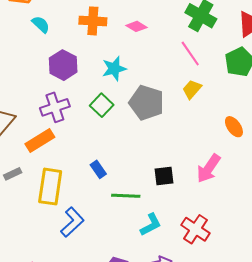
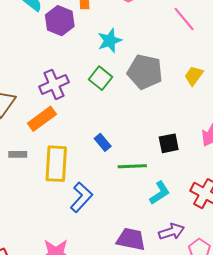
purple hexagon: (63, 65) -> (60, 21), moved
yellow trapezoid: (192, 89) -> (194, 76), moved
gray rectangle: (13, 174) -> (18, 154), turned 30

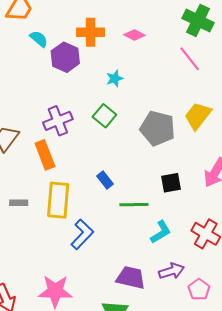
cyan star: (110, 41) -> (115, 79), size x0.7
gray pentagon: (145, 72) -> (158, 128), moved
yellow trapezoid: (194, 76) -> (198, 116), size x1.4
orange rectangle: (42, 119) -> (45, 155), turned -76
gray rectangle: (18, 154) -> (19, 203), moved

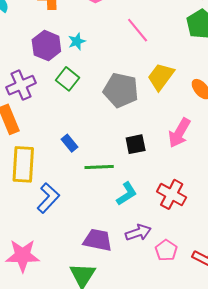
purple hexagon: (65, 57) -> (46, 46), moved
pink line: (190, 59) -> (138, 30), moved

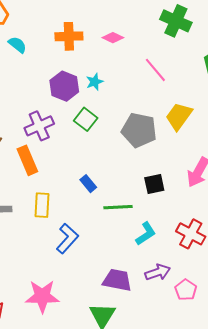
yellow rectangle: (23, 164) -> (42, 205), size x0.7

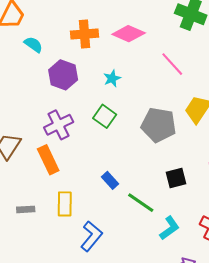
pink diamond: (113, 38) -> (129, 34), size x1.5
purple hexagon: (64, 86) -> (63, 75), moved
green line: (118, 207) -> (141, 203), turned 40

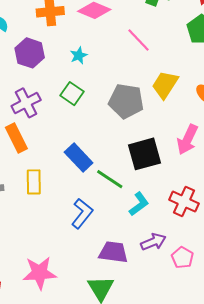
black square: (176, 178) -> (145, 154), size x1.6
blue rectangle: (110, 180) -> (79, 157), size x1.6
blue L-shape: (91, 236) -> (82, 213), moved

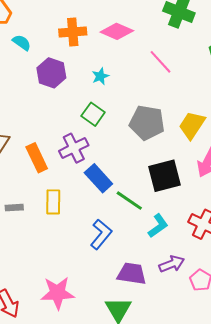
yellow trapezoid: (165, 85) -> (192, 125), moved
purple cross: (26, 103) -> (74, 148), moved

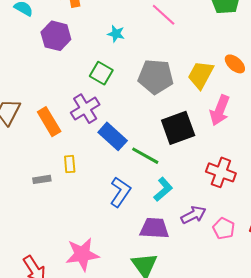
cyan star: (100, 76) -> (116, 34), moved, turned -30
yellow rectangle: (53, 202) -> (70, 164), size x0.7
gray rectangle: (14, 208) -> (42, 179), moved
cyan L-shape: (158, 226) -> (163, 189), moved

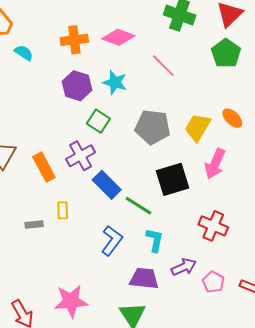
cyan star: (116, 34) -> (115, 82), size x1.4
purple hexagon: (56, 36) -> (77, 86), moved
cyan L-shape: (163, 189) -> (155, 240), turned -40

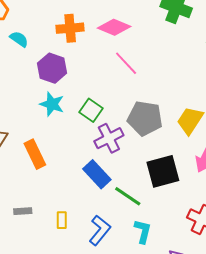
pink line: (163, 66) -> (126, 63), moved
cyan star: (115, 82) -> (52, 104), moved
purple hexagon: (77, 86) -> (52, 68), moved
purple cross: (81, 156) -> (109, 138), moved
yellow rectangle: (63, 210) -> (62, 220), moved

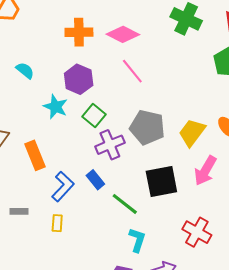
cyan semicircle: (19, 39) -> (25, 70), moved
purple hexagon: (52, 68) -> (79, 79), moved
blue rectangle: (97, 174) -> (95, 180), size x0.7
blue L-shape: (100, 230) -> (63, 186), moved

